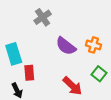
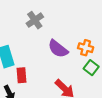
green square: (99, 74) -> (91, 68), moved

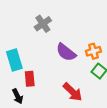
orange cross: (86, 48) -> (93, 51), turned -32

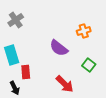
gray cross: (43, 24) -> (16, 20), moved
orange cross: (93, 51) -> (84, 31), moved

